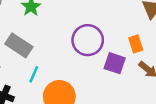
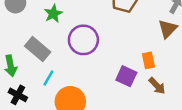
purple circle: (88, 40) -> (83, 40), moved

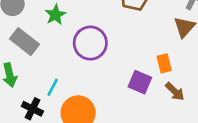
gray rectangle: (38, 49) -> (24, 42), moved
black cross: (18, 95) -> (32, 109), moved

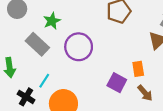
gray rectangle: (24, 42) -> (37, 44), moved

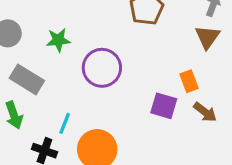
green star: (52, 21) -> (58, 40), turned 30
gray rectangle: (37, 44) -> (27, 79), moved

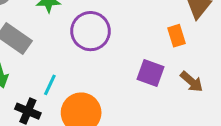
orange rectangle: (189, 81) -> (177, 36), moved

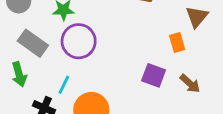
purple circle: (91, 31) -> (79, 41), moved

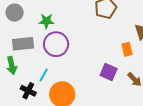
gray rectangle: (33, 43) -> (23, 44), turned -45

